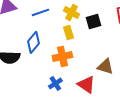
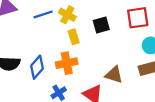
yellow cross: (72, 12) -> (67, 15), moved
blue diamond: (33, 42) -> (37, 67), moved

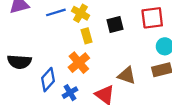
orange cross: (67, 63) -> (79, 63), turned -30
blue diamond: (37, 67) -> (48, 80), moved

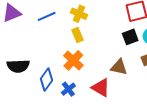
yellow cross: (81, 13) -> (79, 14), moved
black square: (115, 24) -> (130, 37), moved

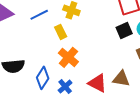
yellow rectangle: (78, 35) -> (61, 32), moved
brown triangle: (119, 67) -> (121, 79), moved

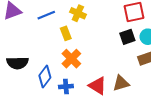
brown triangle: (121, 79) -> (121, 83), turned -30
blue cross: (65, 87) -> (66, 87), turned 32

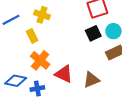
blue diamond: (45, 77) -> (16, 81), turned 70
red triangle: (98, 86) -> (64, 74), moved

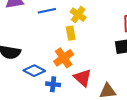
yellow rectangle: (32, 36) -> (71, 33), moved

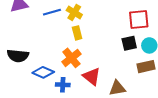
yellow cross: (78, 15) -> (74, 12), moved

